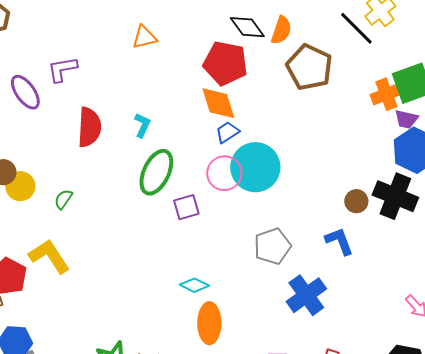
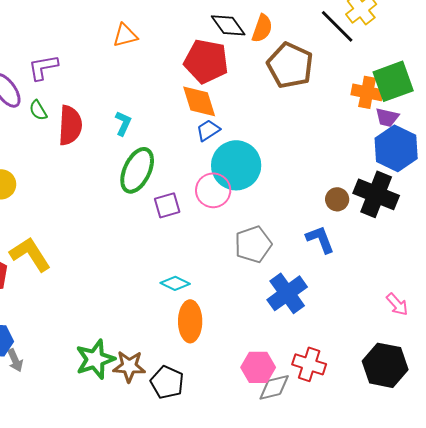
orange cross: (386, 94) -> (367, 92), turned 32
pink circle: (224, 173) -> (213, 190), moved
green semicircle: (63, 199) -> (38, 110), moved, turned -65

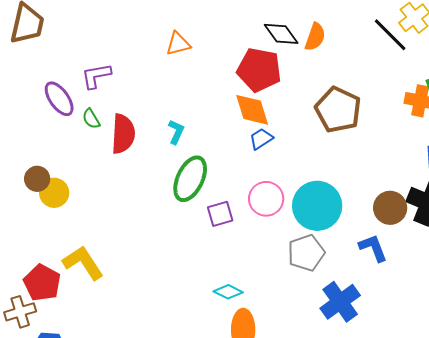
brown pentagon: (290, 65) -> (338, 110), moved
cyan circle: (236, 165) -> (317, 206), moved
brown circle: (337, 199) -> (390, 208), size x1.4

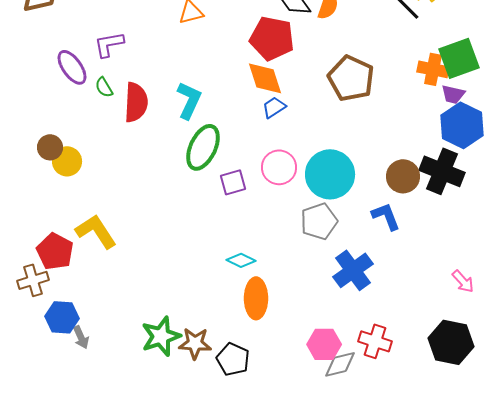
cyan L-shape: (176, 132) -> (189, 100), size x1.5

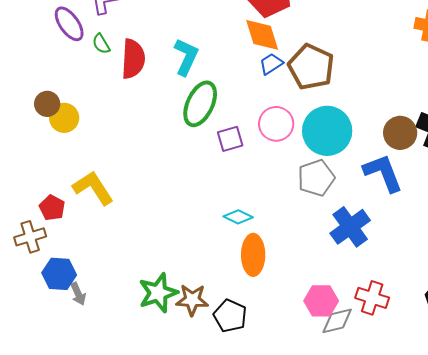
brown pentagon: (351, 78) -> (311, 67), moved
blue L-shape: (386, 216) -> (383, 173), size x1.4
red pentagon: (55, 251) -> (52, 208), size x0.7

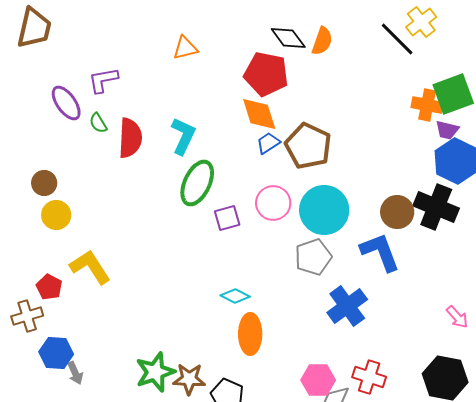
yellow circle: (64, 118) -> (56, 215), moved

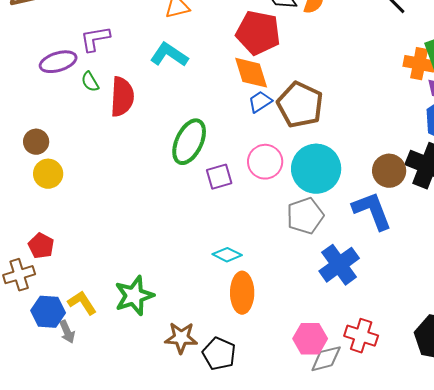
purple ellipse: (66, 103) -> (58, 62), turned -72
cyan L-shape: (183, 136) -> (169, 55), moved, turned -81
yellow L-shape: (90, 267) -> (82, 303), moved, size x0.7
green star: (155, 372) -> (134, 296), moved

